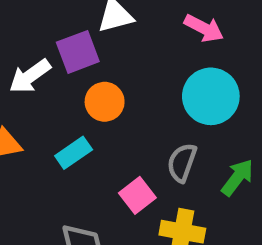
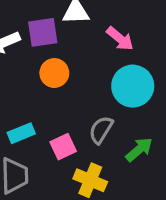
pink arrow: (204, 28) -> (120, 39), moved
cyan rectangle: (74, 153) -> (21, 133), moved

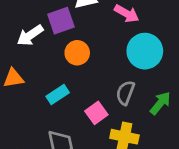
cyan rectangle: (21, 133) -> (58, 94), moved

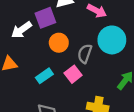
gray semicircle: (125, 93) -> (85, 54), moved
pink square: (96, 113) -> (73, 74), moved

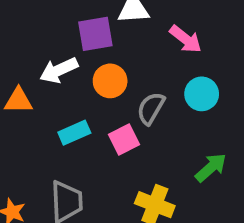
white arrow: (21, 30) -> (59, 70), moved
cyan circle: (112, 40) -> (202, 94), size x0.7

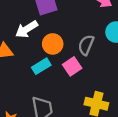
orange circle: (110, 81) -> (53, 44), moved

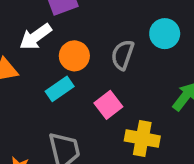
pink square: (72, 66) -> (108, 105), moved

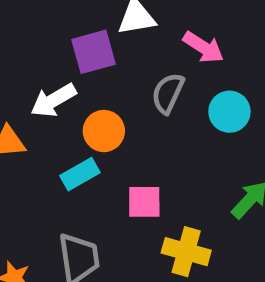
gray semicircle: (123, 55) -> (168, 93), moved
pink square: (108, 105) -> (144, 202), turned 32

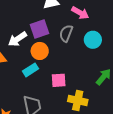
purple square: (93, 52) -> (40, 29), moved

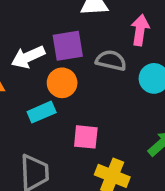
pink arrow: (80, 13) -> (140, 30), turned -120
gray semicircle: (66, 33) -> (111, 60), turned 72

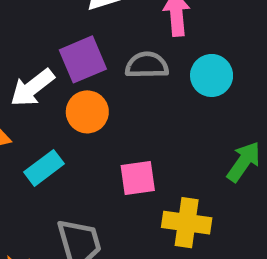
cyan rectangle: (42, 112) -> (44, 168), moved

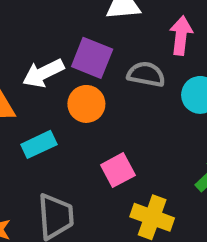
purple square: (83, 59) -> (92, 58), turned 33
pink square: (138, 178) -> (118, 170), turned -32

